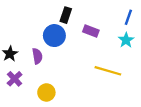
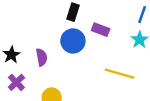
blue circle: (54, 36) -> (73, 41), moved

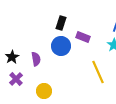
yellow line: (119, 74) -> (98, 72), turned 50

